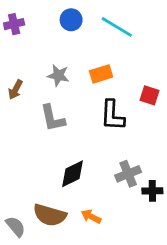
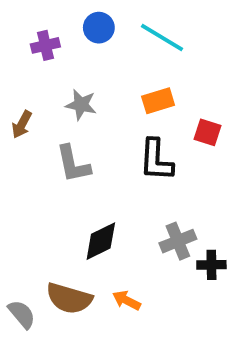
purple cross: (14, 24) -> (45, 45), moved
orange rectangle: (101, 74) -> (158, 101), moved

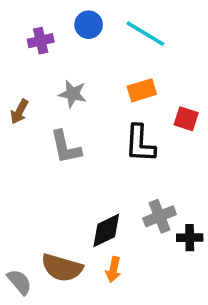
black diamond: (101, 241) -> (106, 230), moved
orange arrow: (126, 300) -> (113, 270), turned -105

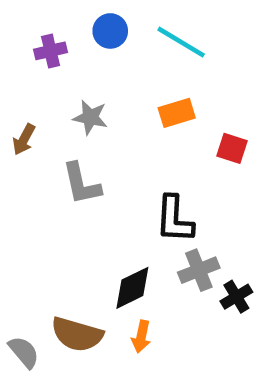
black L-shape: (140, 144) -> (174, 219), moved
black cross: (190, 238) -> (236, 297), turned -30

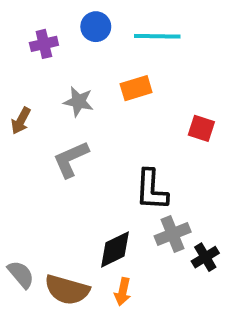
cyan line: (181, 42) -> (157, 36), turned -30
orange rectangle: (177, 113) -> (136, 88), moved
gray L-shape: (81, 184) -> (71, 159), turned 78
gray semicircle: (24, 352) -> (21, 274), moved

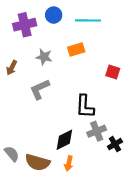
purple cross: (44, 44) -> (25, 25), size x1.5

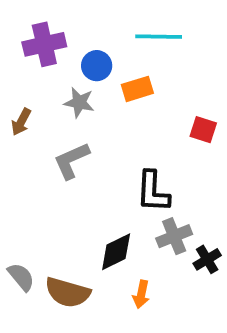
blue circle: (54, 15) -> (97, 66), moved
orange arrow: (69, 163) -> (141, 294), moved

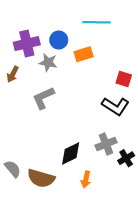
purple cross: (44, 44) -> (27, 44), moved
black L-shape: (153, 192) -> (115, 106), moved, turned -60

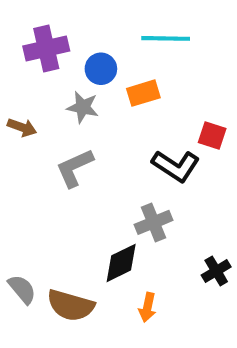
purple cross: (27, 44) -> (46, 49), moved
brown arrow: (13, 74) -> (22, 127), turned -98
black L-shape: (115, 106) -> (176, 166), moved
gray cross: (106, 144) -> (153, 222), moved

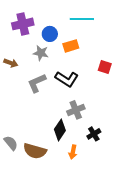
black L-shape: (176, 166) -> (67, 79), moved
black diamond: (121, 263) -> (60, 130), turned -30
black cross: (216, 271) -> (94, 134), moved

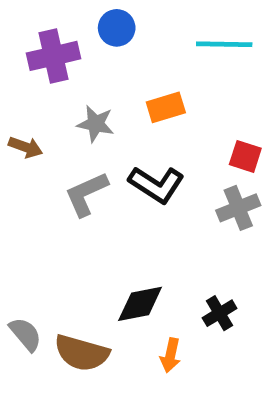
cyan line: (82, 19) -> (224, 44), moved
blue circle: (50, 34) -> (117, 28), moved
gray cross: (76, 110) -> (238, 208), moved
black diamond: (60, 130) -> (140, 304), turned 45

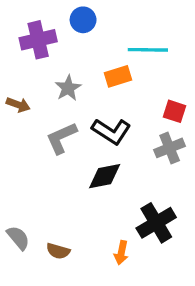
cyan line: (224, 44) -> (148, 50), moved
gray star: (96, 124) -> (68, 88), turned 30
black diamond: (140, 304) -> (105, 176), moved
black cross: (220, 313) -> (156, 223), size x1.6
brown semicircle: (82, 353) -> (58, 251), size x0.6

